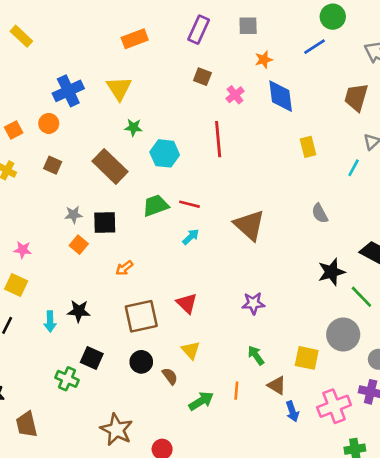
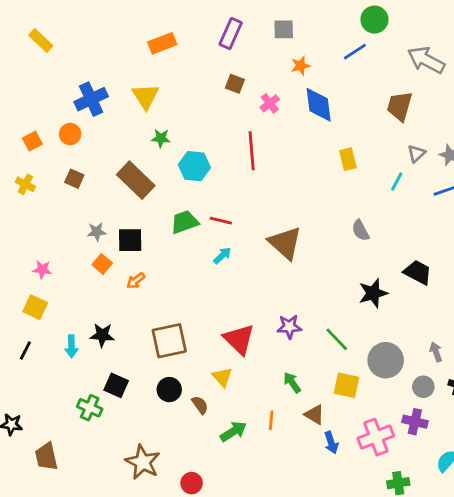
orange arrow: (124, 268) -> (136, 281), moved
green line: (361, 297) -> (337, 339), moved
red triangle: (187, 303) -> (239, 339), moved, size x1.4

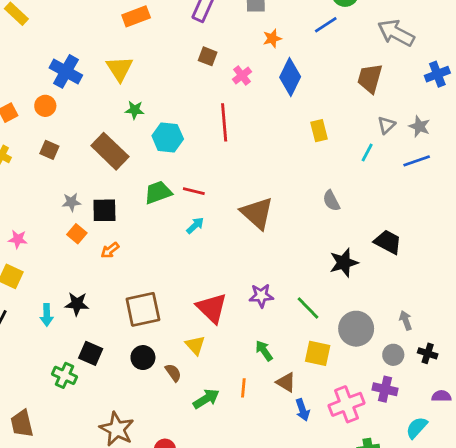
blue cross: (91, 99) -> (66, 71), turned -36
blue diamond: (319, 105) -> (290, 77), turned 33

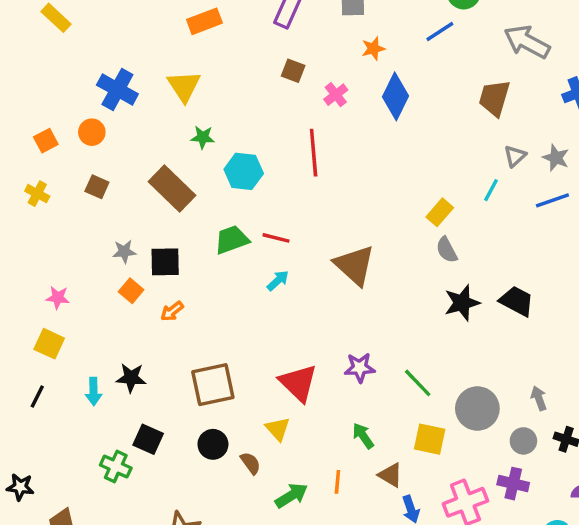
yellow rectangle: (319, 131) -> (440, 212), moved, turned 55
black star: (344, 263) -> (462, 303), moved

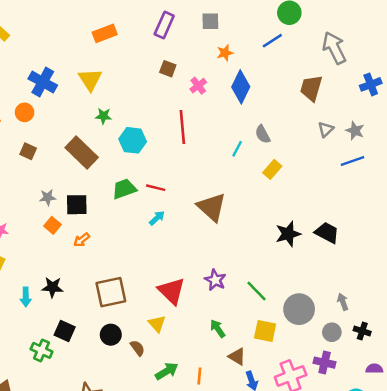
gray arrow: (527, 42) -> (334, 48), turned 36
cyan line: (491, 190) -> (237, 149), moved
gray semicircle: (447, 250) -> (263, 134), moved
purple star: (360, 368) -> (215, 280), turned 30
orange line: (337, 482) -> (199, 376), moved

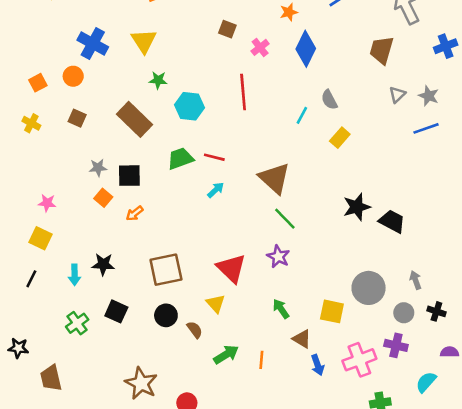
black trapezoid: (327, 233) -> (392, 221), moved
green line: (257, 291) -> (285, 219), moved
green cross: (42, 350) -> (77, 323), moved, turned 30

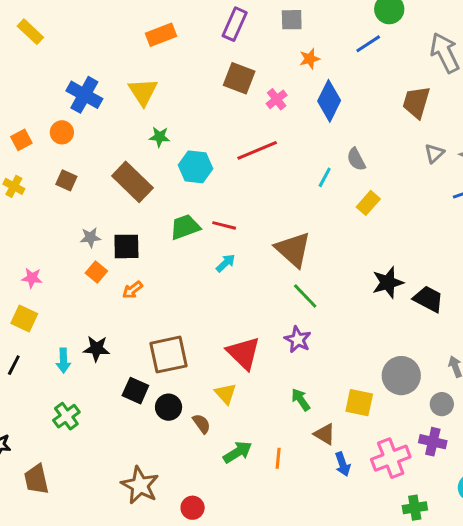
brown square: (227, 29) -> (239, 78), size x1.5
red line: (243, 92) -> (257, 150), turned 72
black square: (116, 311) -> (135, 391), moved

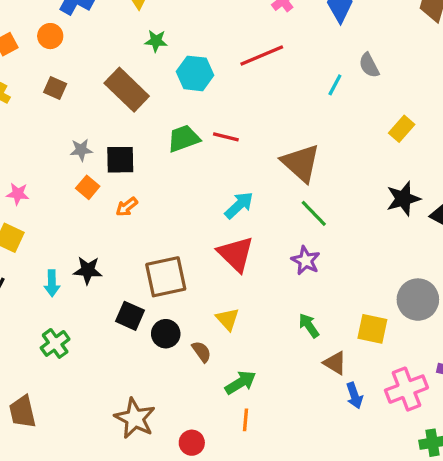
yellow rectangle: (368, 203) -> (402, 129), moved
cyan arrow: (226, 263) -> (239, 205), moved, size x1.4
red triangle: (244, 353) -> (236, 254), moved
orange line: (278, 458) -> (245, 420), moved

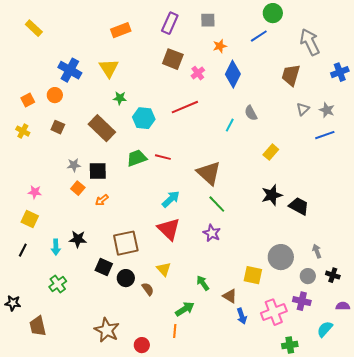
green arrow: (309, 326) -> (203, 283), moved
green arrow: (241, 383) -> (185, 309), moved

